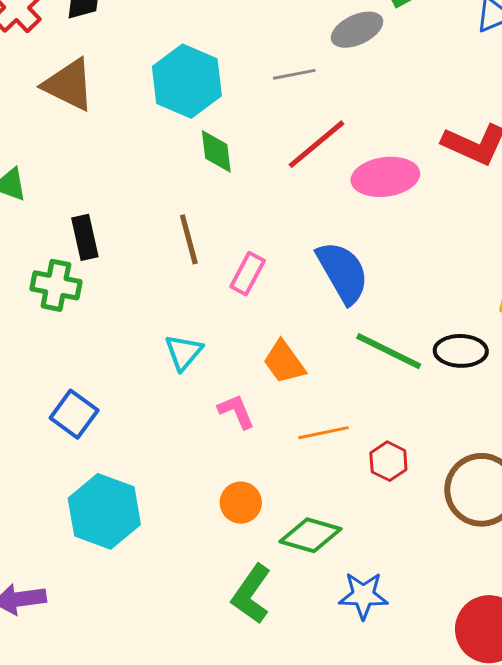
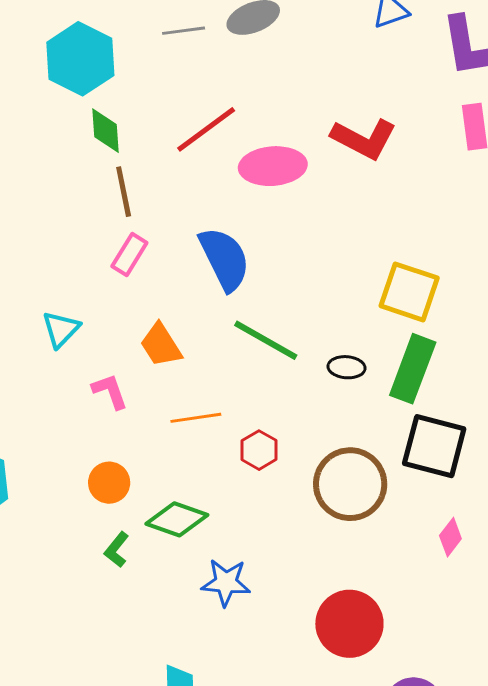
gray line: (294, 74) -> (184, 31), moved
brown line: (189, 239) -> (124, 192), moved
black ellipse: (461, 351) -> (347, 367), moved, size x0.7
green L-shape: (251, 594) -> (117, 550), moved, size x0.6

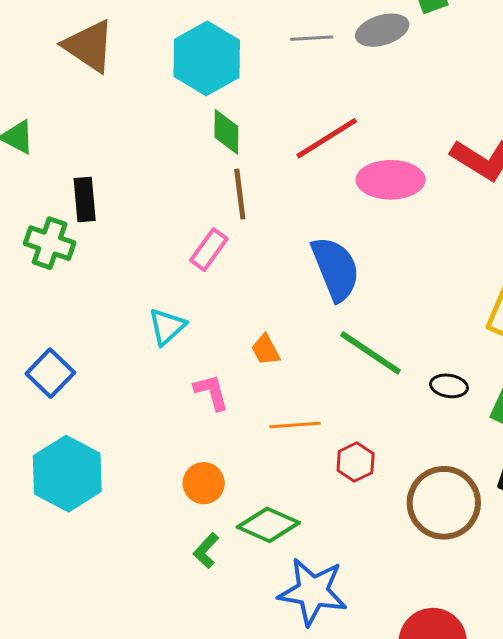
pink rectangle: (129, 255) -> (209, 250), moved
orange trapezoid: (161, 345) -> (265, 350), size x0.7
blue star: (226, 582) -> (313, 592), size x1.4

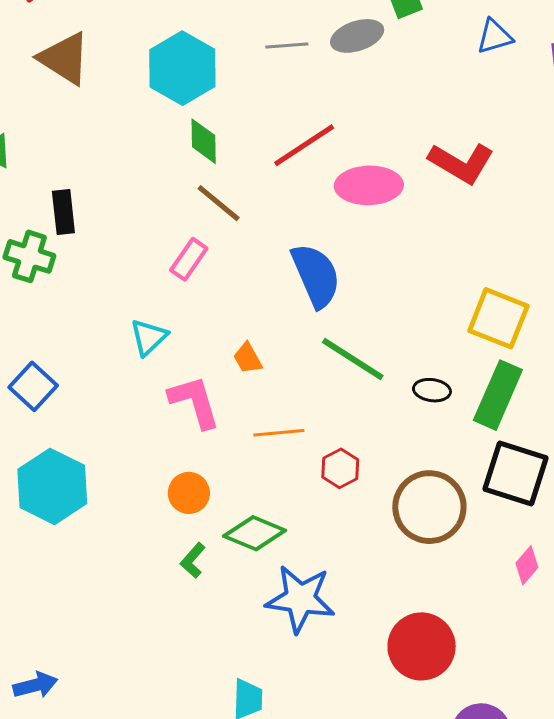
brown line: (240, 194) -> (219, 203), turned -42
pink L-shape: (211, 392) -> (195, 402), size x1.5

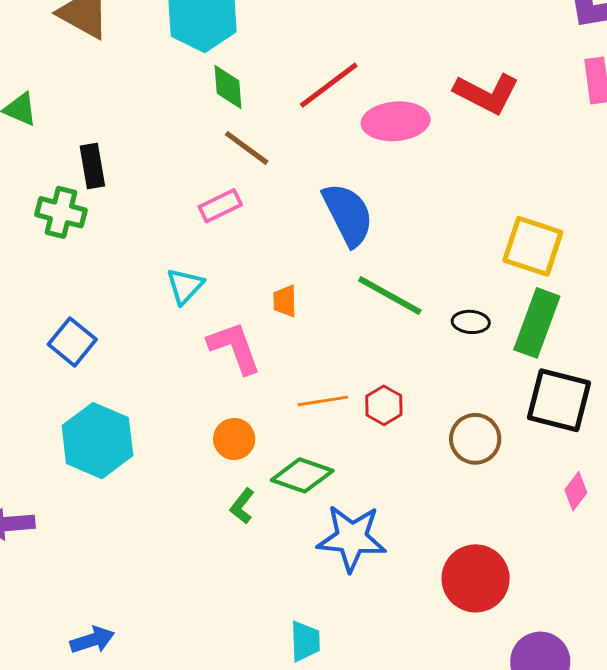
pink rectangle: (189, 259) -> (220, 206), turned 33
orange trapezoid: (248, 358) -> (285, 301), turned 32
orange line: (279, 433) -> (323, 401), moved
brown circle: (429, 507) -> (475, 439), size x0.7

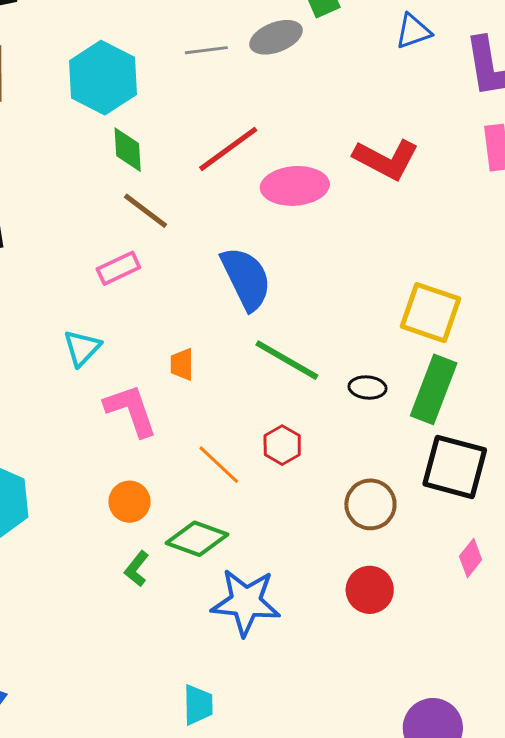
orange line: (323, 401) -> (219, 465), turned 51
red hexagon: (384, 405) -> (282, 445), moved
red circle: (476, 578) -> (370, 590), moved, size x0.7

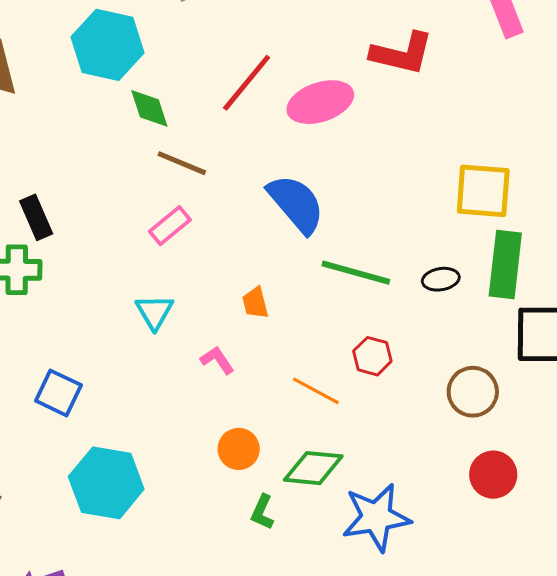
pink L-shape: (131, 410) -> (217, 360), size x0.6

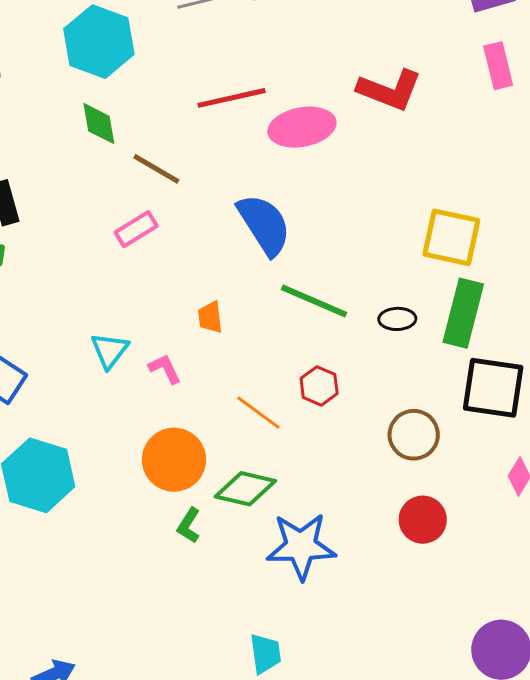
red line: (247, 83) -> (232, 98), turned 30
green diamond: (149, 108) -> (99, 124), moved
cyan triangle: (154, 312) -> (110, 350), moved
orange circle: (239, 449) -> (174, 460), size x1.5

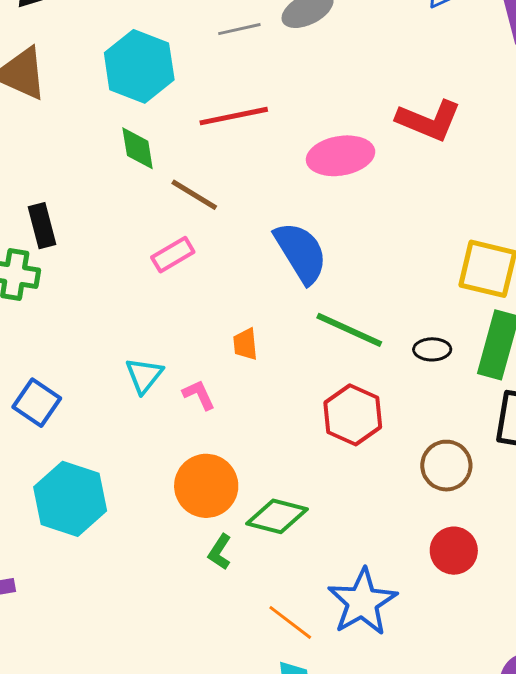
red line: (232, 98) -> (234, 116), moved
red hexagon: (319, 386) -> (353, 415), size x1.5
orange line: (258, 413) -> (290, 622), moved
blue star: (301, 546) -> (362, 602), moved, turned -30

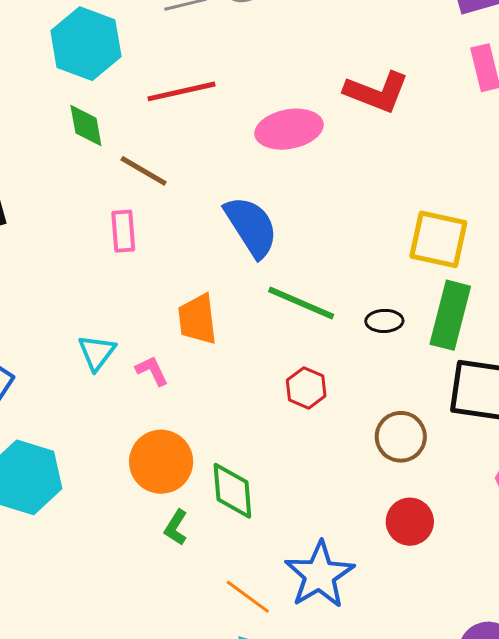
pink rectangle: (173, 255) -> (123, 231), turned -63
orange trapezoid: (245, 344) -> (197, 319), size x1.6
red hexagon: (353, 415) -> (306, 388), size x0.7
green diamond: (277, 516) -> (232, 491), turned 72

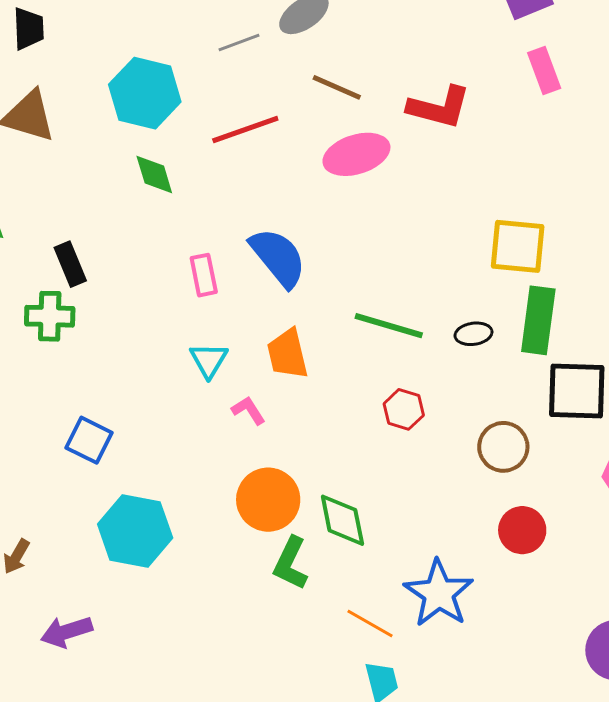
brown line: (144, 171) -> (337, 87), moved
blue semicircle: (251, 227) -> (278, 257), moved
cyan triangle: (97, 352) -> (209, 360), moved
green L-shape: (176, 528) -> (291, 563), size x1.5

